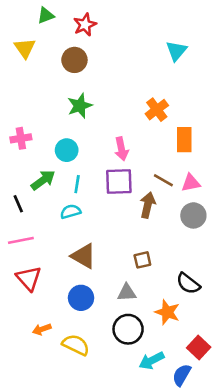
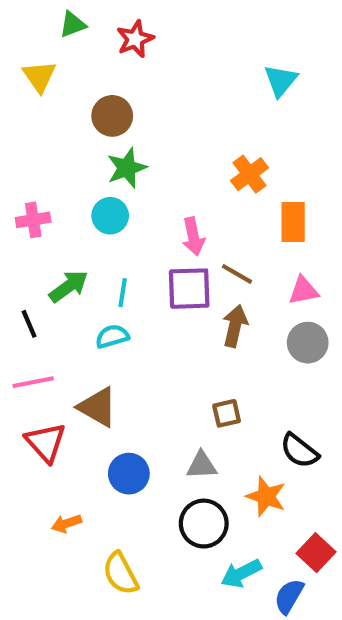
brown circle: (74, 60) -> (112, 116), moved
cyan circle: (67, 150) -> (110, 216), moved
brown line: (163, 180) -> (237, 274), moved
brown triangle: (84, 256) -> (98, 407), moved
yellow semicircle: (76, 345) -> (121, 573), moved, turned -144

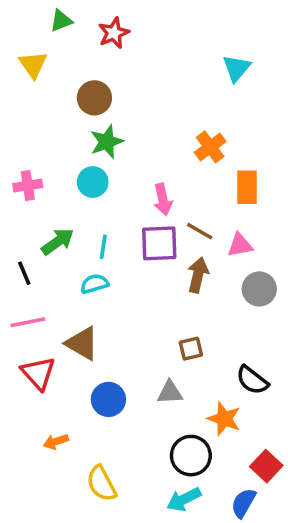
pink triangle: (304, 291) -> (240, 245), moved
black circle: (204, 524) -> (191, 456), moved
cyan arrow: (241, 573) -> (184, 499), moved

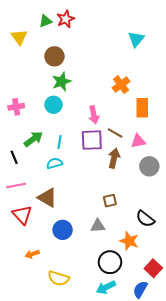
green triangle: (61, 21) -> (45, 21), moved
yellow semicircle: (101, 484) -> (59, 278), turned -45

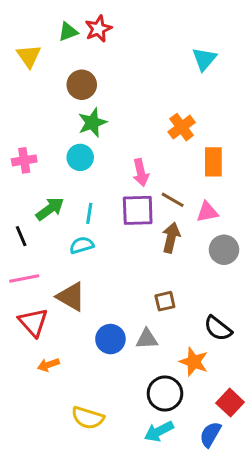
blue circle: (63, 230) -> (110, 339), moved
orange arrow: (32, 254) -> (48, 365), moved

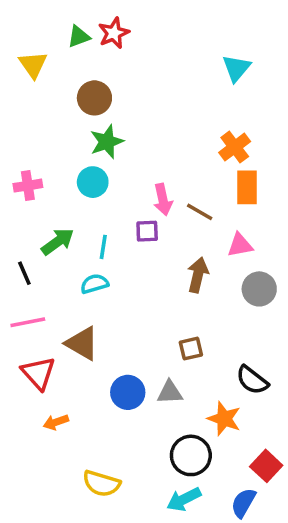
orange cross: (182, 127) -> (235, 147), moved
brown line: (173, 200) -> (200, 212), moved
purple square: (138, 210) -> (147, 231), moved, size x0.6

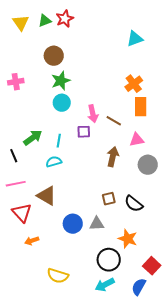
yellow triangle: (33, 65) -> (21, 23), moved
cyan triangle: (236, 68) -> (135, 39), turned 30
cyan circle: (93, 182) -> (62, 103), moved
pink cross: (28, 186) -> (16, 82), moved
black semicircle: (252, 380) -> (134, 204), moved

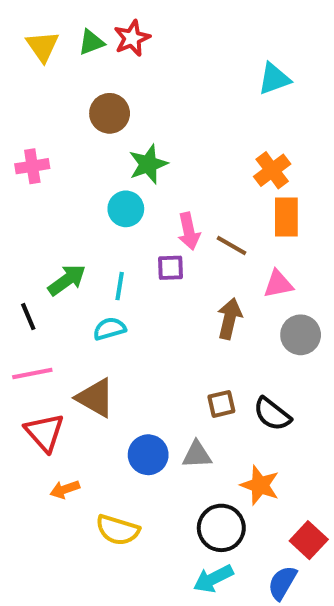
green star: (61, 81) -> (148, 164), moved
yellow semicircle: (58, 276) -> (118, 530), moved

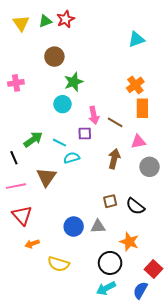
cyan line: (120, 286) -> (59, 143), turned -72
cyan semicircle: (110, 329) -> (72, 158), moved
brown triangle: (95, 398) -> (46, 177), moved, turned 35

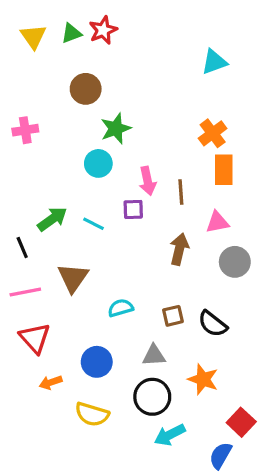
brown line: (115, 122) -> (181, 192), turned 56
cyan semicircle: (72, 158) -> (121, 308), moved
blue circle: (74, 227) -> (97, 362), moved
black circle: (110, 263) -> (152, 397), moved
cyan arrow: (106, 288) -> (170, 435), moved

